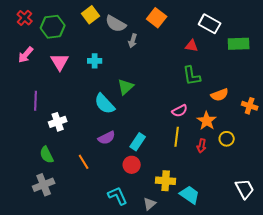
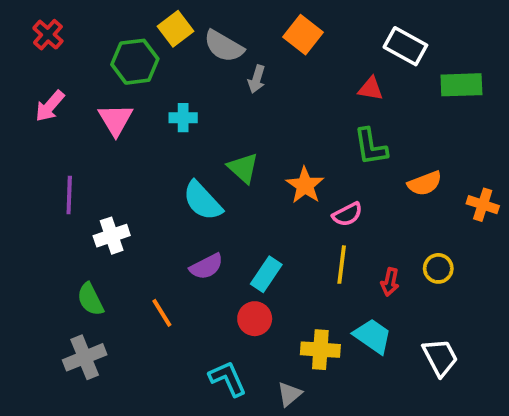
green hexagon: (53, 27) -> (135, 62), moved
green triangle: (126, 87) -> (243, 168), turned -36
orange star: (207, 121) -> (305, 185), moved
white trapezoid: (245, 189) -> (440, 357), moved
cyan trapezoid: (190, 195) -> (373, 336), moved

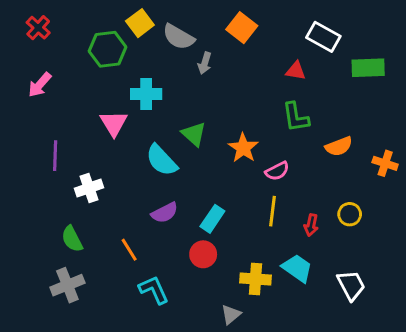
cyan cross: (183, 118) -> (146, 94), size x1.4
pink triangle: (116, 120) -> (114, 123), moved
cyan L-shape: (228, 379) -> (154, 290), moved

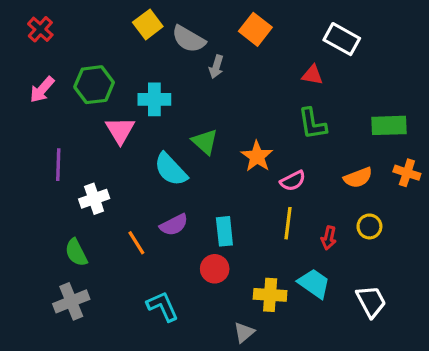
green hexagon: (108, 49) -> (94, 85), moved
green rectangle: (368, 68) -> (389, 125), moved
orange semicircle: (339, 146) -> (358, 178), moved
cyan rectangle: (212, 219) -> (224, 231), turned -40
orange line: (129, 250) -> (136, 243), moved

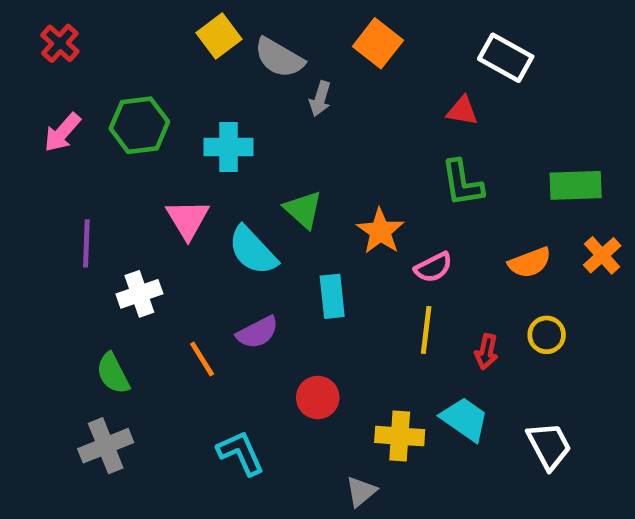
pink triangle: (120, 130) -> (188, 219), moved
orange cross: (407, 173) -> (602, 255), turned 30
cyan rectangle: (224, 231) -> (332, 296), moved

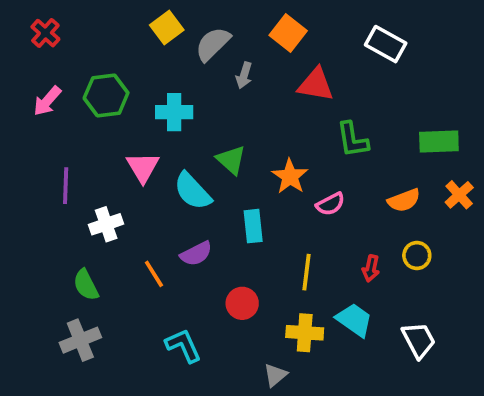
gray semicircle: (279, 58) -> (213, 44), turned 105
red triangle: (462, 111) -> (316, 84), moved, size x1.5
yellow line: (426, 330) -> (307, 272), moved

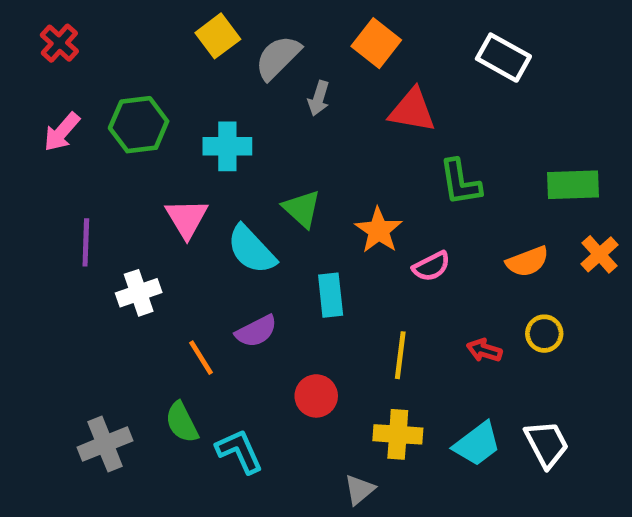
red arrow: (371, 268) -> (484, 350), turned 95
green semicircle: (86, 285) -> (182, 422), moved
cyan trapezoid: (354, 320) -> (477, 444), moved, turned 108

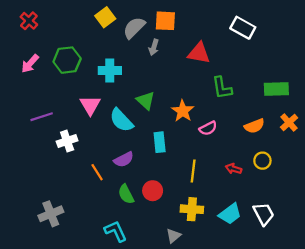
orange square: (376, 43) -> (165, 21), moved, turned -35
purple line: (86, 242) -> (42, 117), turned 70
green semicircle: (182, 422) -> (126, 194), moved
cyan L-shape: (239, 451) -> (116, 231), moved

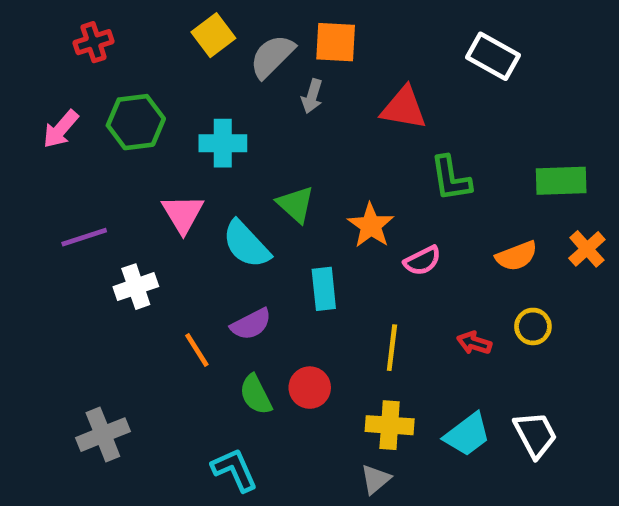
red cross: (29, 21) -> (94, 42), moved, turned 30
gray triangle: (173, 236) -> (376, 479), moved

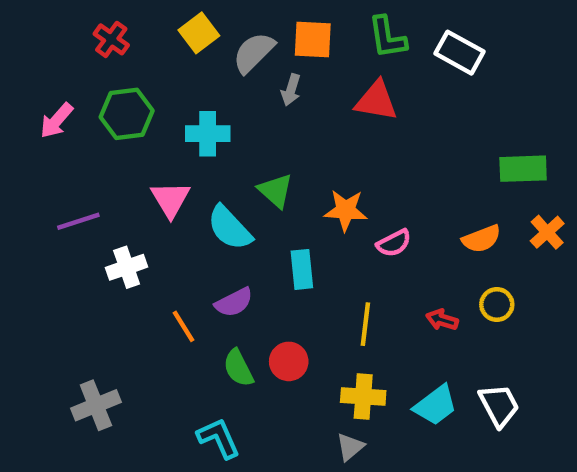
red cross: (94, 42) -> (111, 39), moved, turned -36
green L-shape: (451, 178) -> (387, 37), moved
orange star: (371, 225) -> (346, 210), turned -30

